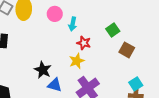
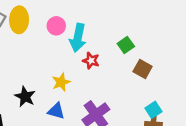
cyan arrow: (73, 24) -> (78, 38), size x1.6
yellow star: (77, 61) -> (61, 82), moved
black star: (43, 70) -> (25, 97), moved

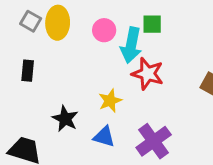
green square: (126, 45) -> (152, 24), moved, turned 35
red star: (91, 61) -> (148, 74), size x1.5

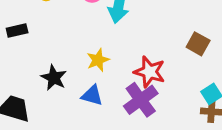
black rectangle: (28, 71) -> (17, 31), turned 72
red star: (148, 74) -> (150, 72), moved

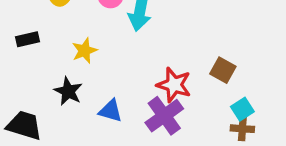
brown square: (198, 44) -> (223, 70), moved
yellow star: (98, 60) -> (84, 51), moved

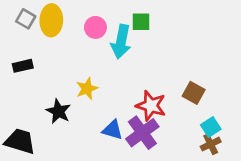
yellow star: (84, 51) -> (87, 89), moved
blue triangle: (111, 111) -> (113, 130), moved
brown cross: (242, 129) -> (211, 144), turned -30

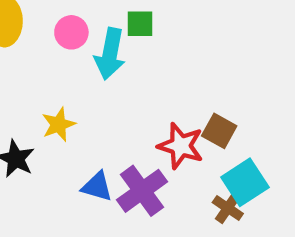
red star: (151, 106) -> (181, 146), moved
cyan square: (211, 127) -> (245, 182), size x1.5
brown cross: (211, 144) -> (228, 208), moved, turned -30

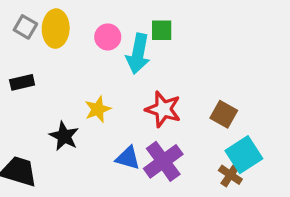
red star: (181, 146) -> (163, 109), moved

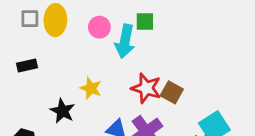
gray square: (25, 27) -> (30, 19), turned -30
yellow star: (98, 109) -> (91, 88), turned -30
brown square: (224, 114) -> (172, 92), moved

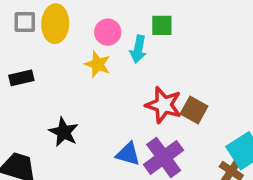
cyan arrow: (125, 41) -> (138, 49), size x0.7
yellow star: (91, 88) -> (98, 64), moved

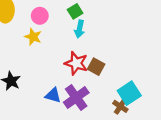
green square: (162, 25) -> (75, 11), turned -32
cyan arrow: (138, 49) -> (80, 29), moved

